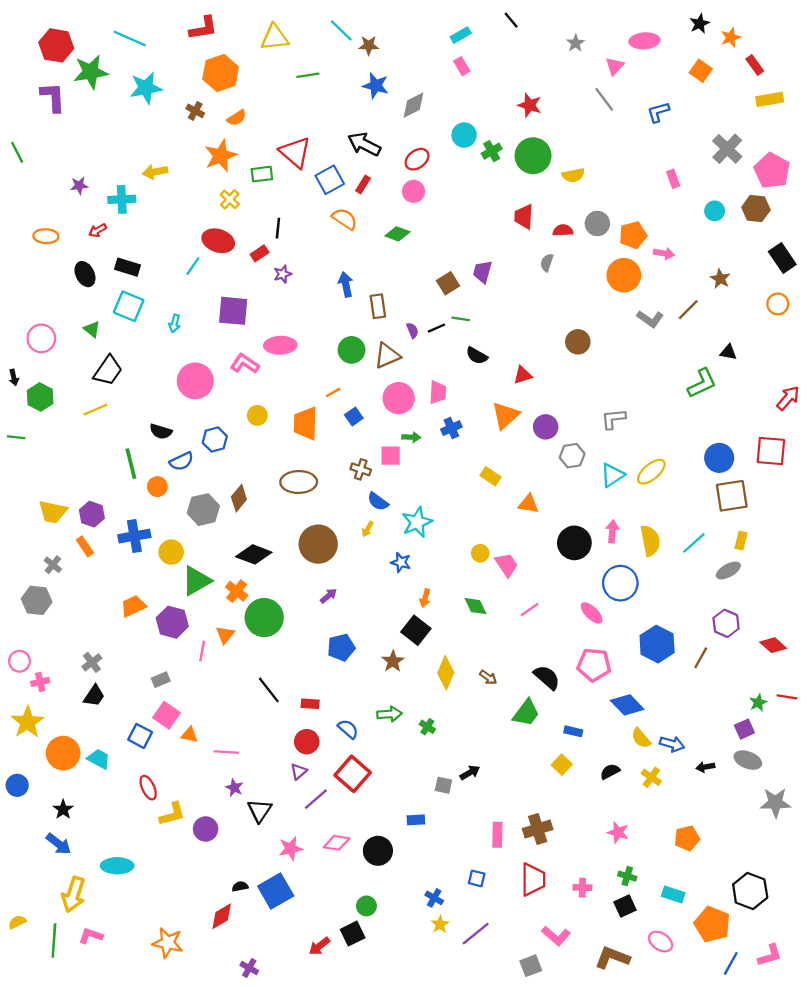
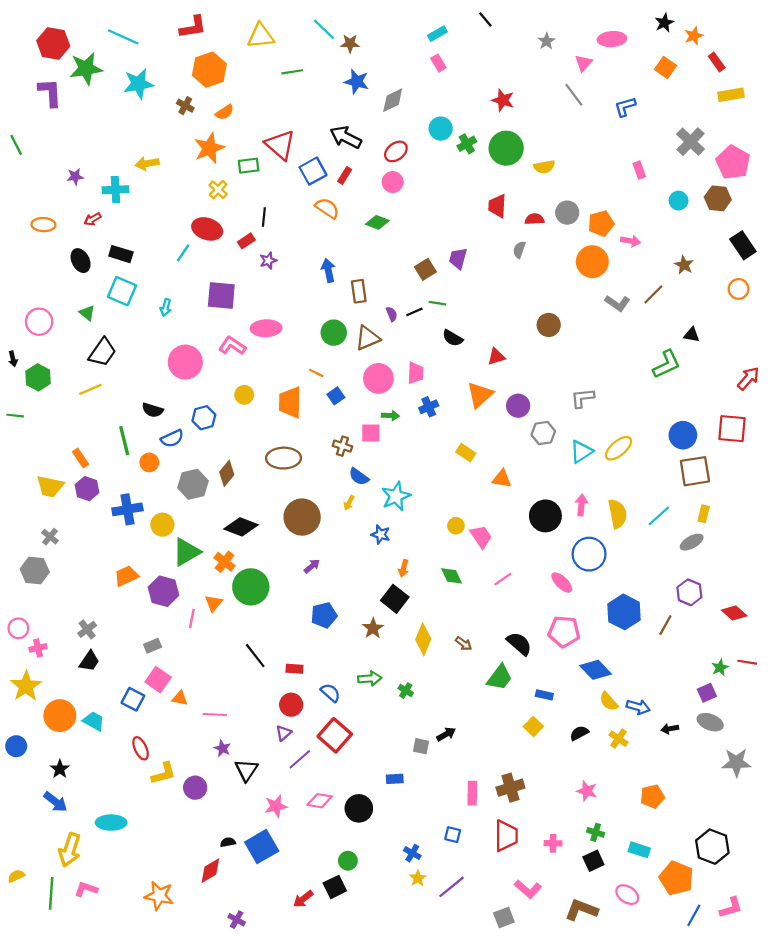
orange line: (333, 392) -> (316, 373), turned 56
orange rectangle: (85, 546) -> (81, 458), moved

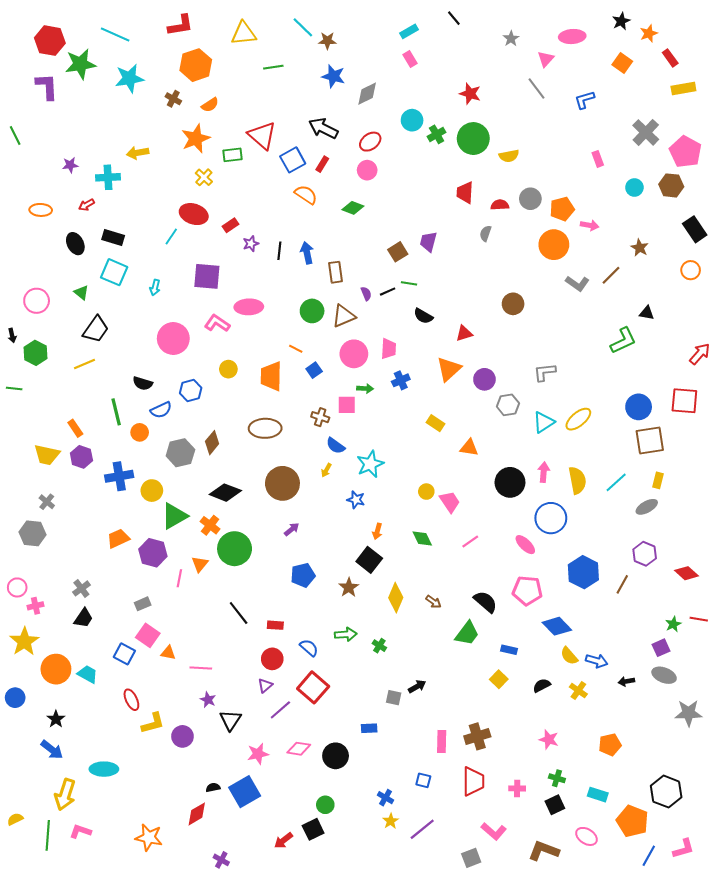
black line: (264, 217) -> (279, 251), moved

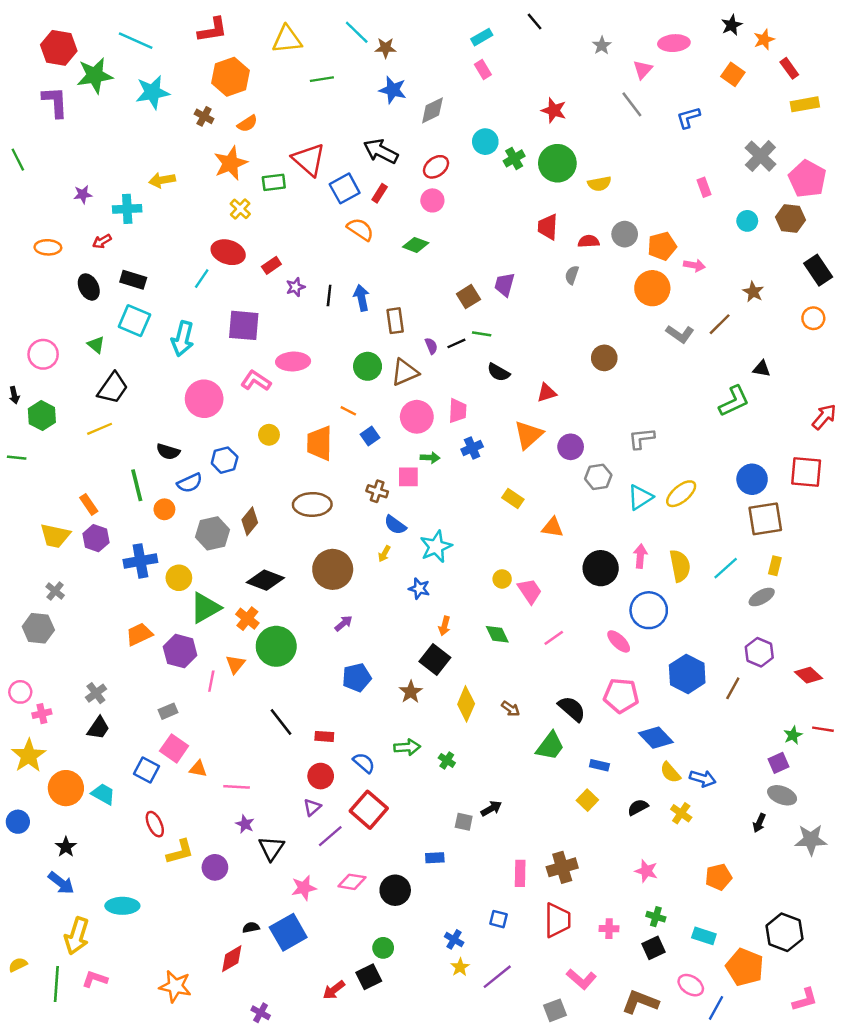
cyan arrow: (155, 287) -> (182, 339), size x1.8
black arrow: (626, 681) -> (759, 823), moved, turned -56
blue line: (649, 856) -> (716, 1008), moved

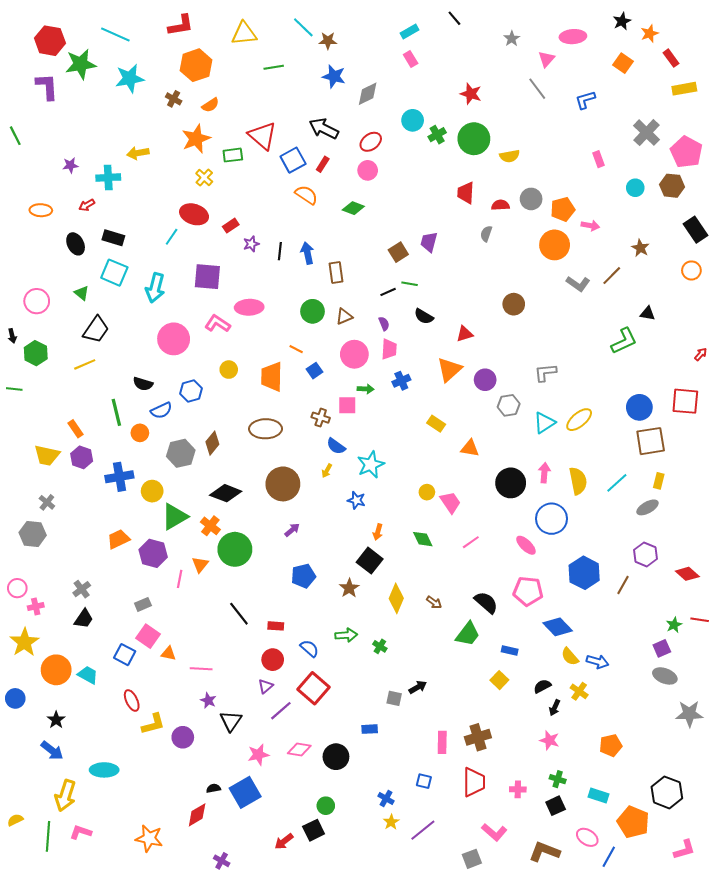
purple semicircle: (431, 346) -> (384, 324), moved
brown triangle: (405, 372) -> (344, 316), size x0.7
red arrow: (824, 417) -> (701, 354), size x0.6
black arrow: (759, 823) -> (555, 708), moved

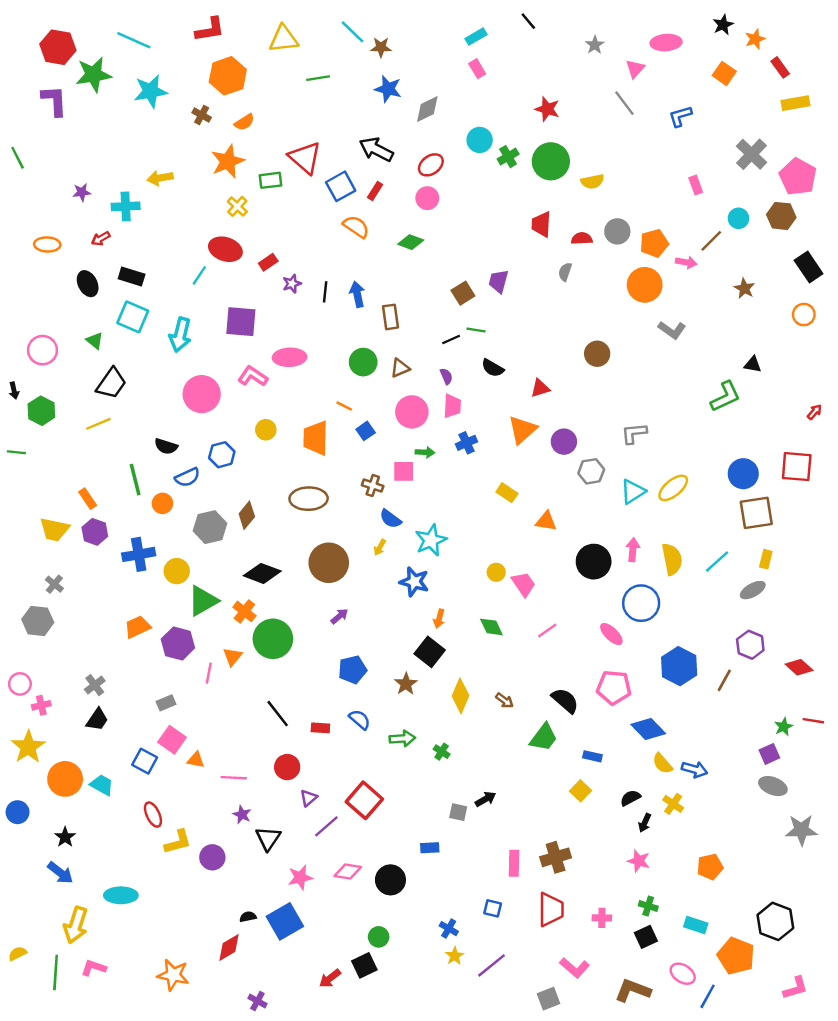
brown line: (612, 276) -> (711, 241), moved
blue star: (356, 500) -> (414, 582), size x1.4
blue semicircle: (309, 648) -> (360, 720), moved
red circle: (273, 660) -> (287, 767), moved

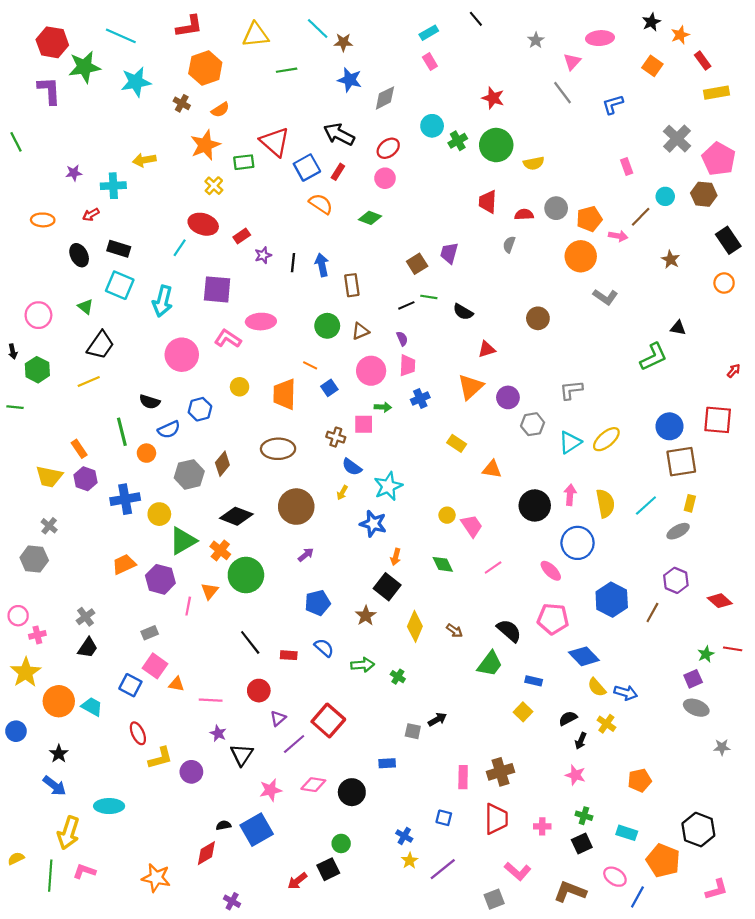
black semicircle: (493, 368) -> (463, 312), moved
gray star: (801, 830) -> (722, 747), size x0.6

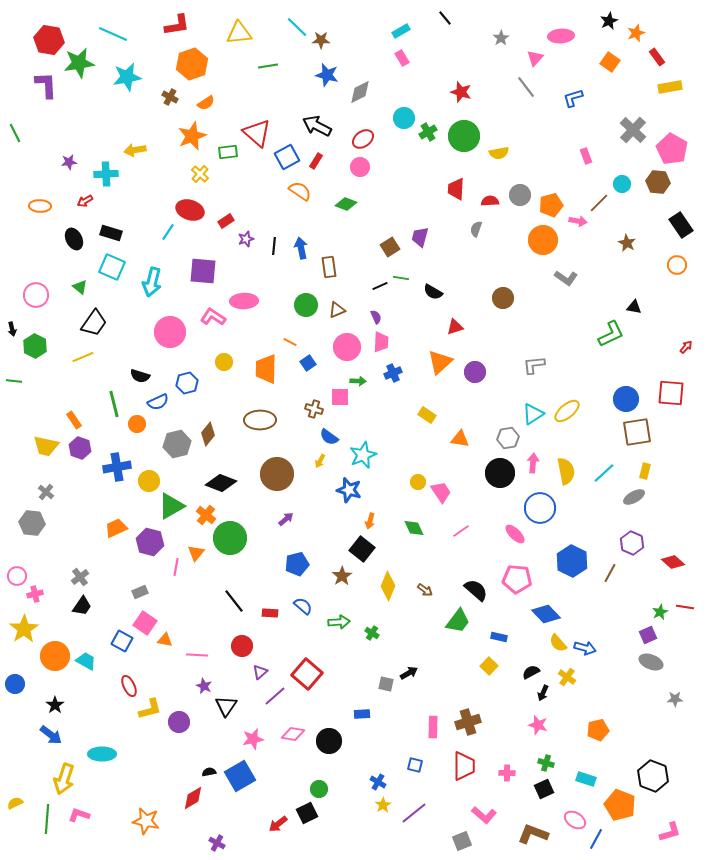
gray hexagon: (533, 424) -> (508, 438), moved

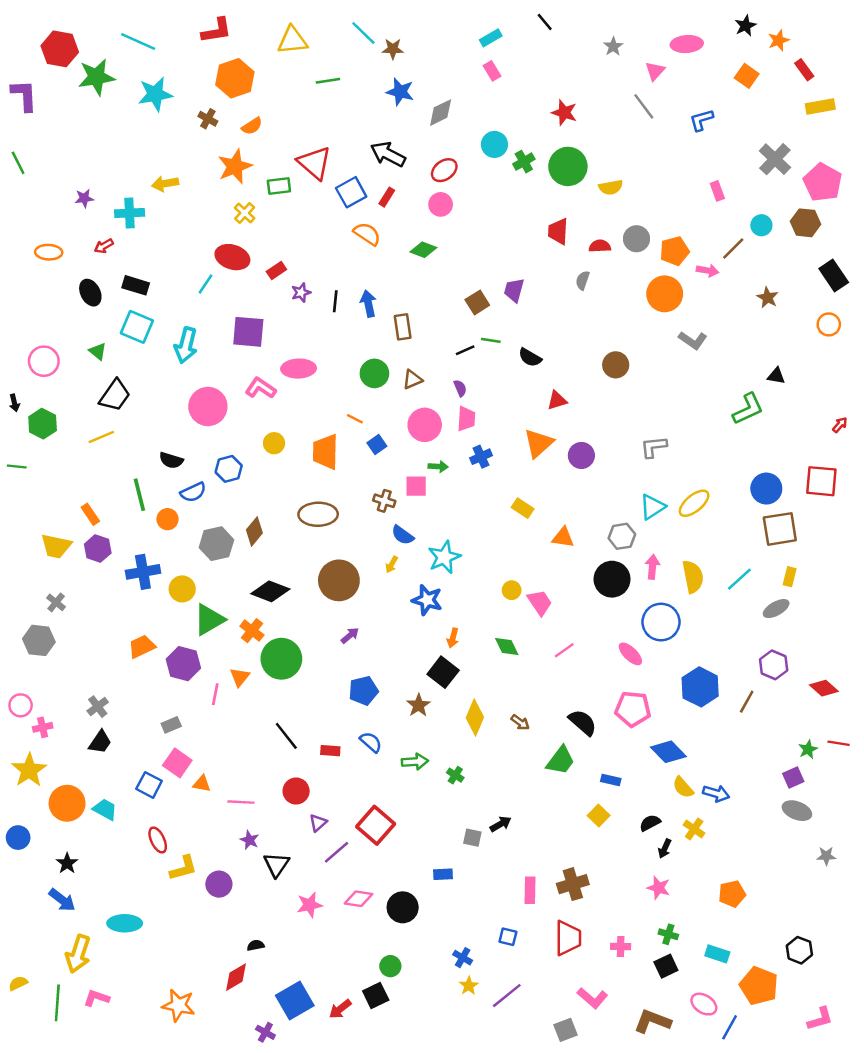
purple L-shape: (46, 85) -> (24, 95), moved
blue square: (240, 776) -> (295, 1000), moved
black hexagon: (653, 776) -> (799, 950), size x0.7

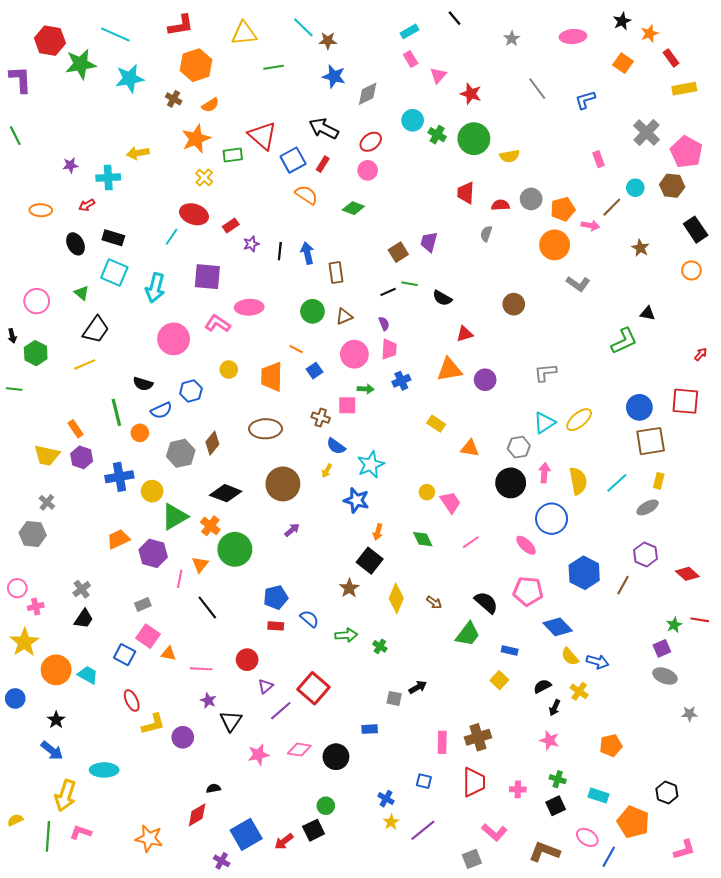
pink triangle: (655, 71) -> (438, 75), moved
green cross: (524, 162) -> (437, 135), turned -30
orange triangle: (539, 443) -> (449, 370), turned 32
blue pentagon: (363, 691) -> (276, 597), moved
black line: (286, 736) -> (207, 608), moved

